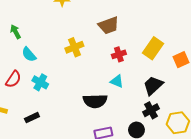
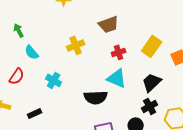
cyan triangle: (117, 81) -> (117, 78), size x1.5
cyan cross: (40, 82) -> (54, 80), moved

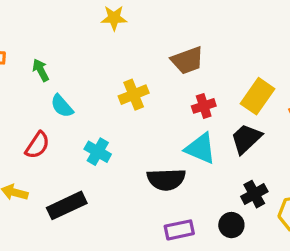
black trapezoid: (152, 82) -> (246, 139), moved
black rectangle: (35, 113) -> (67, 205), size x1.6

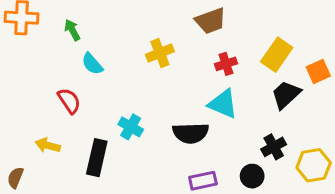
black trapezoid: (246, 139) -> (286, 95), moved
red semicircle: (37, 145) -> (69, 101), turned -68
cyan cross: (98, 152) -> (131, 127), moved
black rectangle: (67, 205) -> (97, 158), turned -52

